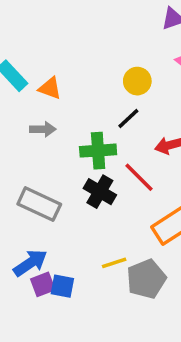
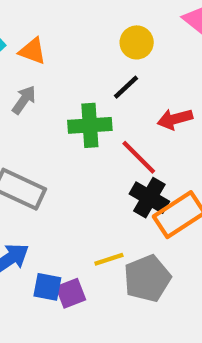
gray arrow: (43, 129) -> (24, 100), turned -55
black cross: (100, 192) -> (149, 198), moved
purple square: (43, 284) -> (71, 293), moved

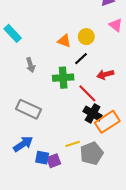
orange triangle: (32, 51) -> (64, 41), moved
gray arrow: (24, 100) -> (31, 65), turned 128

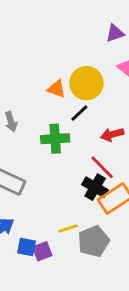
yellow circle: (86, 37) -> (86, 83), size x1.5
red line: (87, 93) -> (102, 167), moved

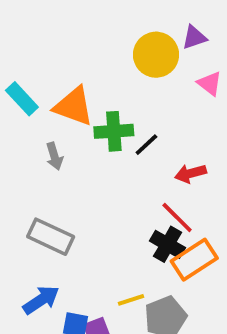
yellow circle: (86, 83) -> (156, 55), moved
orange triangle: (57, 89) -> (74, 106), moved, size x1.6
green cross: (55, 139) -> (114, 131), moved

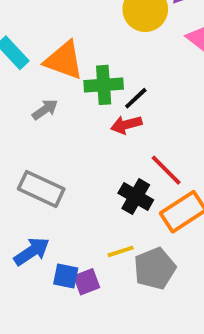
gray arrow: (54, 156) -> (45, 110), turned -108
red arrow: (190, 173) -> (126, 125), moved
black cross: (167, 244) -> (136, 197), moved

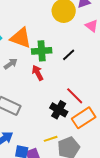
black line: (136, 98) -> (69, 55), moved
red arrow: (126, 125) -> (38, 73), moved, turned 77

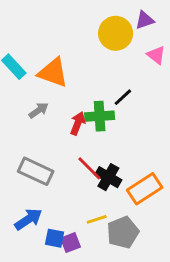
green cross: (42, 51) -> (100, 116), moved
red arrow: (38, 73) -> (78, 123), turned 49
red line: (75, 96) -> (89, 168), moved

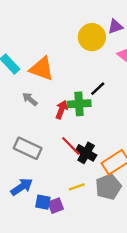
gray arrow: (39, 110) -> (30, 99), turned -105
gray pentagon: (123, 232) -> (108, 187), moved

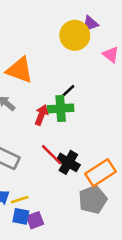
purple triangle: (115, 27) -> (90, 24), moved
black line: (98, 89) -> (67, 92), moved
yellow line: (77, 187) -> (20, 200), moved

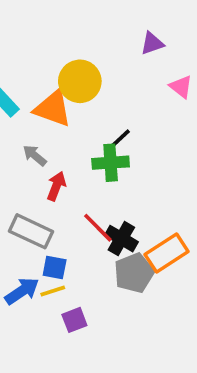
yellow circle: (75, 35) -> (80, 81), moved
red arrow: (41, 115) -> (56, 186), moved
gray pentagon: (93, 200) -> (134, 273), moved
blue square: (21, 216) -> (55, 267), moved

